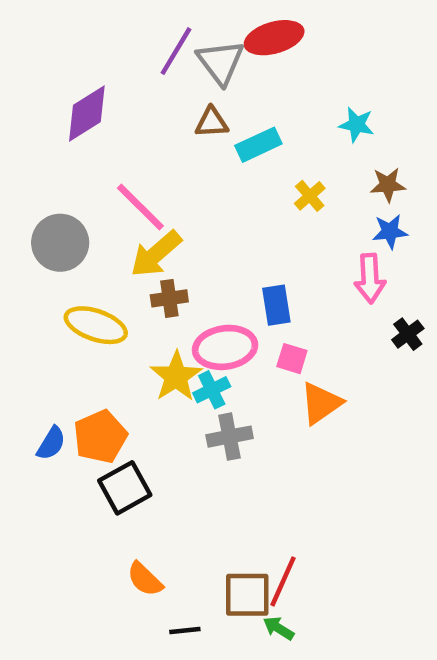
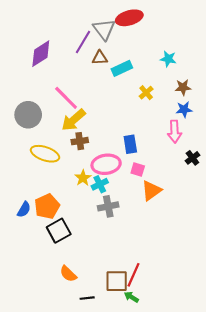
purple line: (176, 51) -> (83, 42), moved
yellow star: (176, 376) -> (83, 178), size x0.7

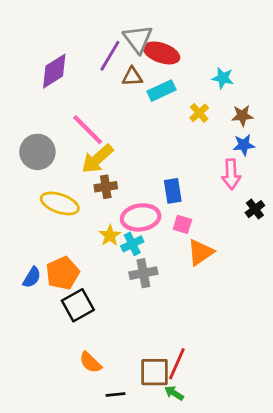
red ellipse: (129, 18) -> (162, 53), moved, turned 35
yellow cross: (146, 93) -> (199, 113), moved

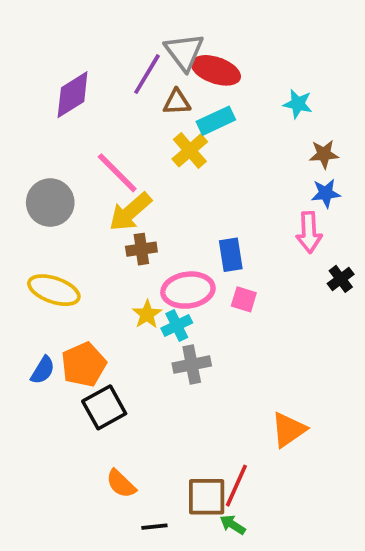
yellow cross: (199, 113) -> (190, 150), moved, size x1.4
yellow ellipse: (60, 203) -> (54, 290), moved
orange triangle: (201, 252) -> (289, 430), moved

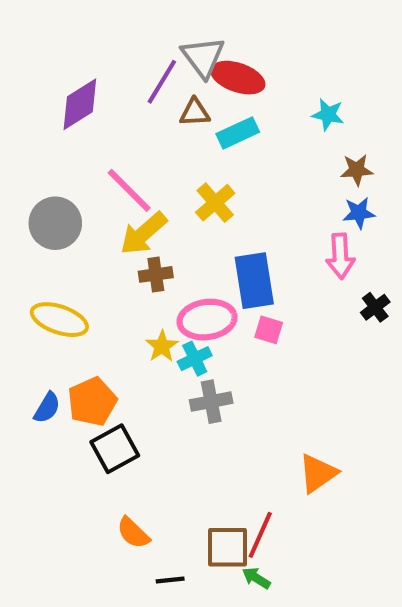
yellow cross: (190, 150) -> (215, 203), moved
blue rectangle: (231, 255) -> (254, 281), size x1.5

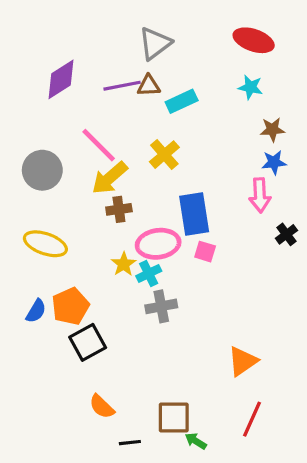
gray triangle: (203, 57) -> (155, 43), turned 30
red ellipse: (238, 78) -> (254, 40), moved
purple line: (162, 82) -> (122, 86), moved, turned 48
red line: (260, 535) -> (252, 419), moved

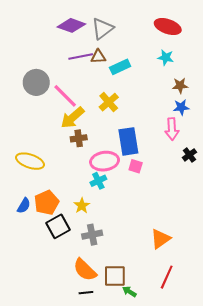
purple diamond: (61, 79) -> (71, 25), moved, turned 52
gray circle: (42, 170) -> (36, 82), moved
yellow star: (124, 264) -> (82, 206), moved
gray cross: (161, 306) -> (92, 235), moved
orange semicircle: (102, 407) -> (85, 270), moved, size x1.4

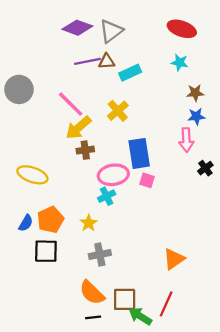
gray circle: (36, 82) -> (19, 89), moved
black square: (58, 226) -> (46, 251), moved, turned 30
red line: (167, 277) -> (166, 304), moved
green arrow: (129, 292) -> (140, 316), size x1.5

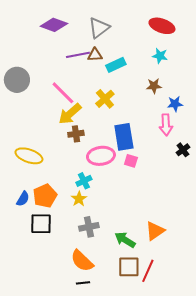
purple diamond: (77, 28) -> (54, 25), moved
brown star: (195, 93) -> (154, 86), moved
cyan cross: (107, 196) -> (84, 181), moved
brown square: (125, 299) -> (129, 267), moved
green arrow: (140, 316) -> (125, 240), moved

